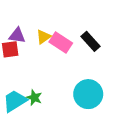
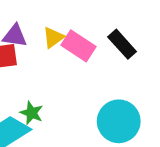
green star: (34, 98) -> (32, 113), moved

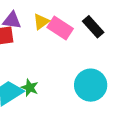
green star: (32, 113) -> (30, 88), moved

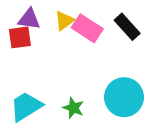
green star: (30, 88) -> (73, 108), moved

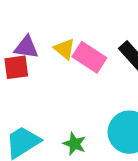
yellow triangle: (64, 21) -> (64, 49), turned -45

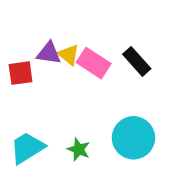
purple triangle: (26, 47) -> (49, 53), moved

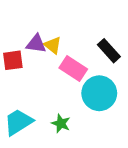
pink rectangle: (94, 63) -> (73, 69), moved
cyan circle: (133, 138) -> (99, 93), moved

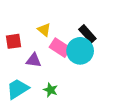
purple triangle: (36, 44) -> (34, 60), moved
cyan circle: (99, 93) -> (80, 51), moved

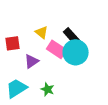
black rectangle: (87, 34) -> (72, 36), moved
purple triangle: (34, 60) -> (32, 61), turned -42

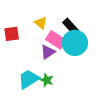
purple triangle: (32, 61) -> (48, 52), moved
cyan trapezoid: (17, 88) -> (29, 79), moved

